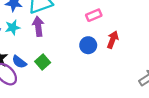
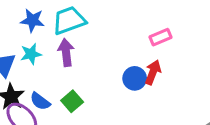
pink rectangle: (94, 15) -> (161, 37), moved
red arrow: (113, 40) -> (153, 72), moved

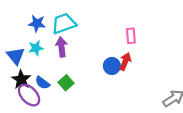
pink rectangle: (161, 37) -> (131, 36), turned -72

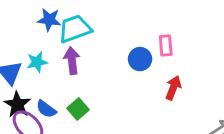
blue star: (37, 23) -> (49, 20), moved
red arrow: (125, 62) -> (173, 88), moved
blue circle: (112, 66) -> (140, 59), moved

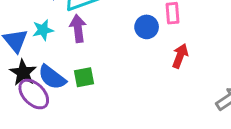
blue semicircle: (46, 109) -> (52, 77), size x1.4
green square: (78, 109) -> (84, 77), turned 30

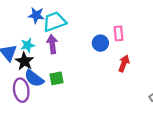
black star: (23, 73) -> (24, 61), moved
purple ellipse: (34, 94) -> (21, 90), turned 35

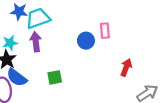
red arrow: (124, 63) -> (126, 67), moved
green square: (57, 78) -> (55, 77), moved

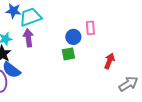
green square: (55, 77) -> (68, 54), moved

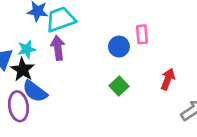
green square: (68, 54) -> (119, 86), moved, turned -32

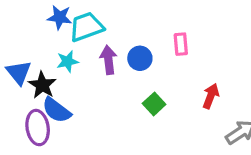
blue circle: (119, 47) -> (140, 58), moved
purple arrow: (58, 48) -> (108, 60), moved
cyan star: (27, 49) -> (67, 61), moved

